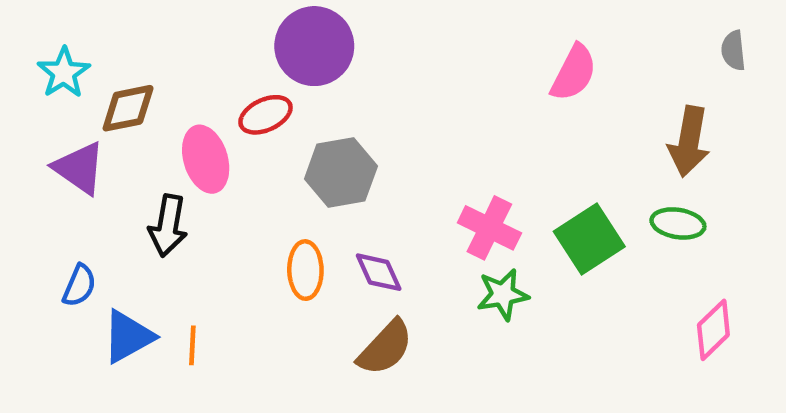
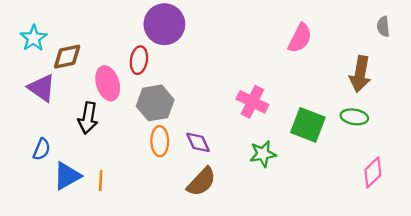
red ellipse: (266, 115) -> (139, 60), turned -56
gray hexagon: (341, 172) -> (155, 103), moved
pink cross: (489, 228) -> (252, 102), moved
green square: (589, 239) -> (308, 125), turned -36

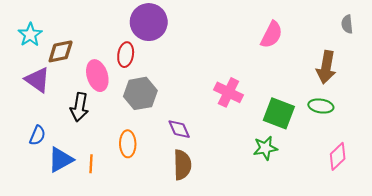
orange ellipse: (160, 141) -> (128, 144), moved
green star: (263, 154) -> (265, 148), moved
brown semicircle: (201, 182) -> (182, 165), turned -44

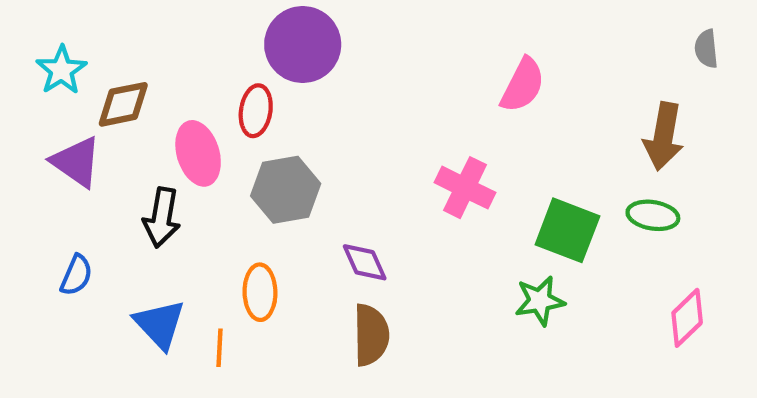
pink semicircle: (272, 35) -> (523, 85), moved
blue triangle: (61, 160) -> (160, 324), moved, turned -44
orange line: (91, 164) -> (219, 348), moved

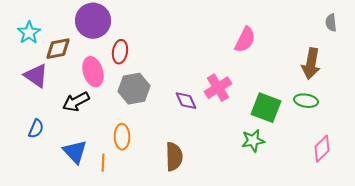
purple circle: (303, 45) -> (93, 21), moved
pink cross: (465, 188) -> (218, 88), turned 32
black arrow: (162, 217) -> (76, 102), turned 52
purple diamond: (365, 262) -> (186, 101), moved

